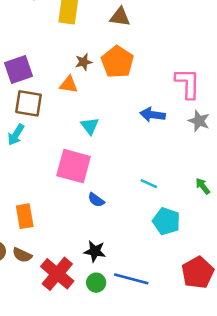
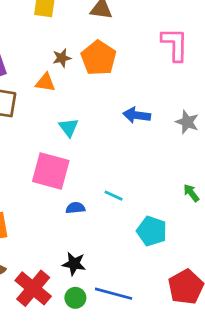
pink L-shape: (188, 83) -> (175, 44), moved
cyan line: (149, 184) -> (114, 196), moved
blue semicircle: (96, 200) -> (75, 208), turned 138

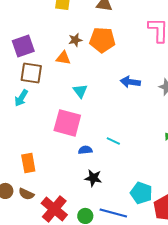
orange pentagon: (99, 58) -> (102, 40), turned -30
cyan pentagon: (152, 231) -> (141, 193), moved
black star: (74, 264) -> (93, 178), moved

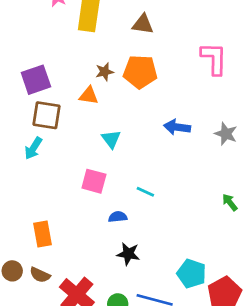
pink square: (67, 123) -> (94, 181), size x0.7
cyan line: (113, 141) -> (145, 192), moved

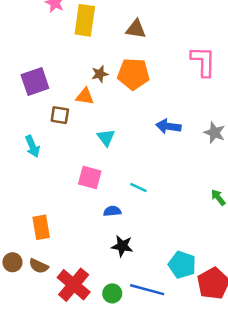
brown square: (46, 115) -> (60, 115), moved, size x0.7
cyan arrow: (33, 148) -> (32, 146), turned -55

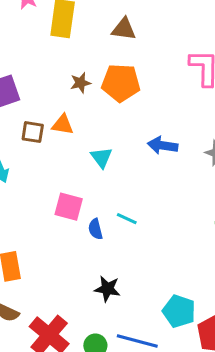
orange triangle: (85, 96) -> (63, 125), moved
cyan triangle: (106, 138) -> (101, 157), moved
blue semicircle: (112, 211) -> (95, 229), moved, turned -98

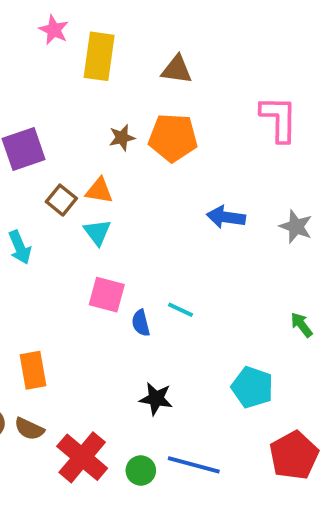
brown square: (33, 132) -> (61, 200), turned 30
cyan triangle: (101, 157) -> (97, 232), moved
cyan pentagon: (179, 311) -> (252, 387), moved

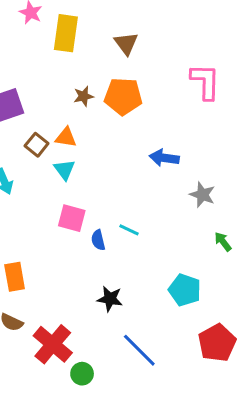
brown triangle: (177, 70) -> (126, 43), turned 45
gray star: (296, 227) -> (202, 195), moved
blue line: (194, 465) -> (139, 350), turned 30
green circle: (141, 470) -> (82, 374), moved

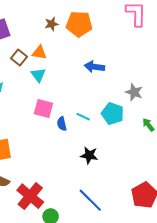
blue arrow: (164, 158) -> (94, 67), moved
cyan pentagon: (185, 290) -> (113, 114), moved
black star: (110, 299) -> (89, 155), moved

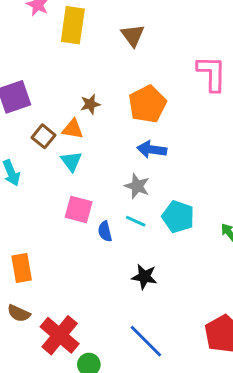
brown star: (52, 24) -> (90, 104), moved
orange pentagon: (79, 24) -> (147, 104), moved, turned -30
gray star: (134, 92) -> (137, 186), moved

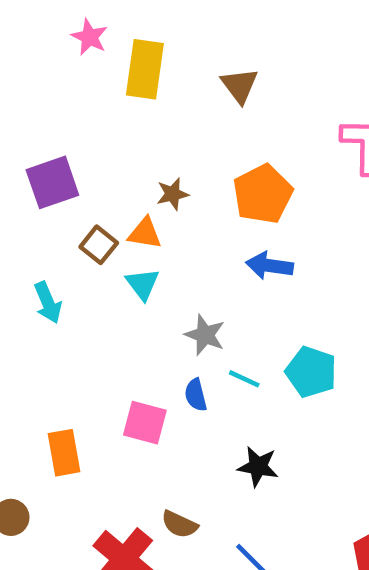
gray star: (137, 186) -> (205, 335), moved
pink square: (79, 209) -> (145, 423), moved
brown semicircle: (19, 313) -> (179, 524), moved

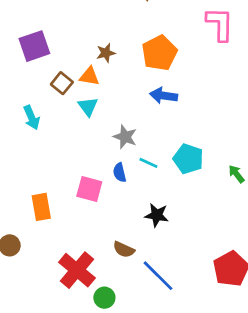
brown semicircle: (179, 524) -> (124, 250), moved

